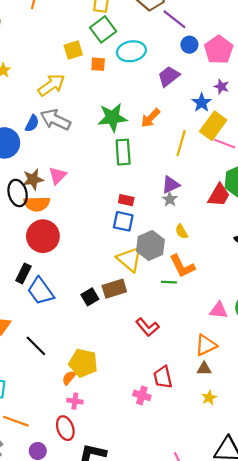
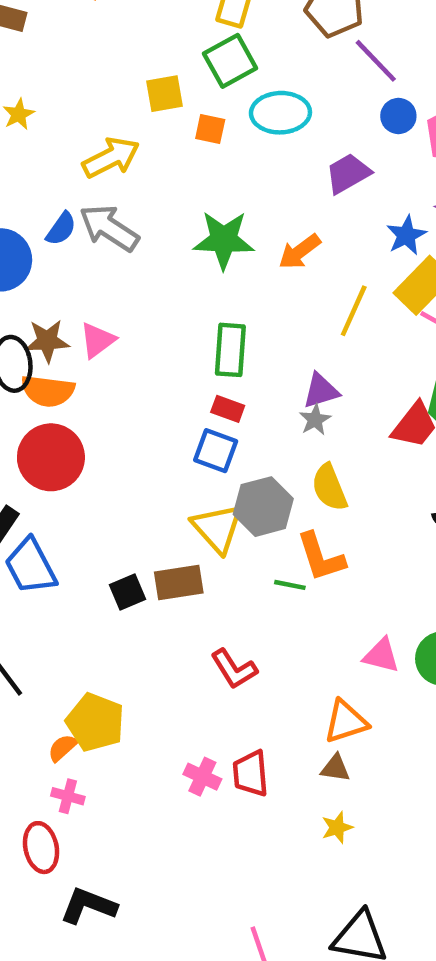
green rectangle: (123, 152) -> (230, 350), moved
yellow semicircle: (182, 232) -> (329, 487), size x1.5
pink cross: (142, 395) -> (202, 777), moved

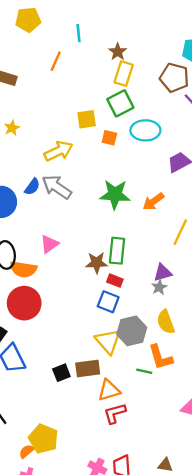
brown star: (47, 341) -> (97, 263), moved
red L-shape: (234, 669) -> (115, 413), turned 105
orange triangle: (346, 722) -> (109, 390), moved

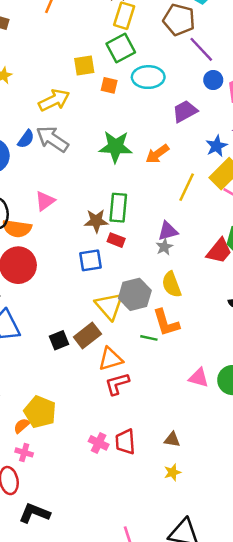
blue square: (108, 302) -> (91, 260), moved, turned -30
brown rectangle: (88, 368) -> (87, 335), turned -30

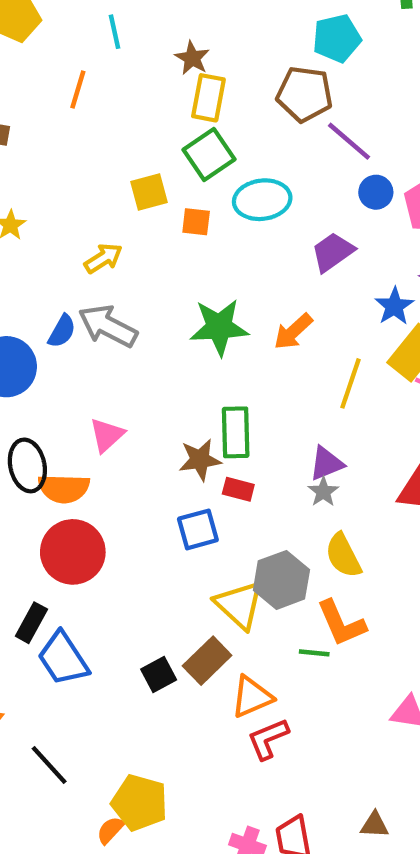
yellow arrow: (54, 100) -> (103, 258), size x0.7

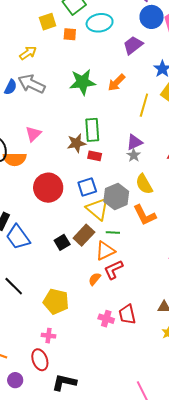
blue circle: (376, 192) -> (152, 17), size x1.5
blue square: (198, 529) -> (87, 187), moved
red circle: (73, 552) -> (48, 188), moved
green line: (314, 653) -> (113, 233), moved
orange semicircle: (110, 830) -> (95, 279), moved

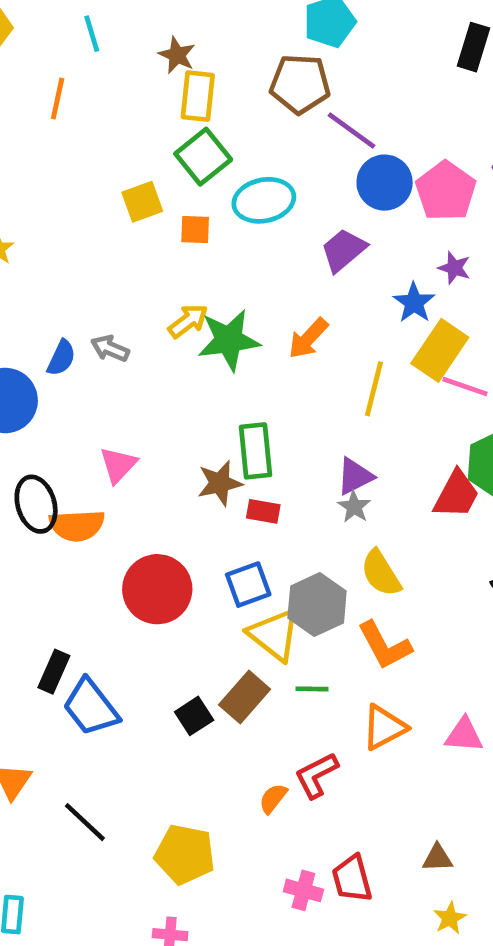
yellow arrow: (28, 53) -> (188, 321), moved
gray arrow: (32, 84) -> (110, 348), size x0.6
orange triangle: (105, 251) -> (384, 727), moved

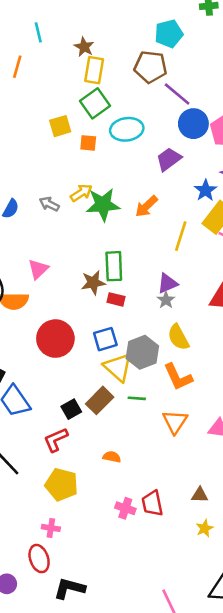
gray arrow: (110, 348) -> (49, 204), moved
orange triangle: (384, 727) -> (175, 422), turned -32
red L-shape: (316, 775) -> (56, 440), moved
orange semicircle: (273, 798) -> (112, 457), turned 60

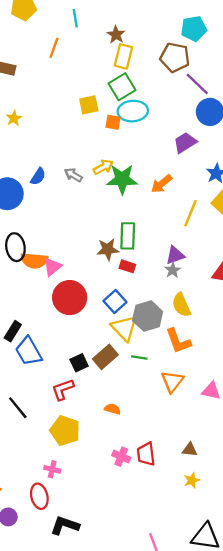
cyan ellipse: (127, 129) -> (133, 111), moved
pink triangle: (38, 269) -> (52, 267), moved
blue square: (105, 339) -> (115, 301), turned -30

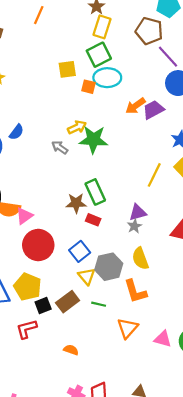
gray arrow: (73, 175) -> (60, 147), moved
orange arrow: (161, 184) -> (136, 106), moved
green rectangle: (128, 236) -> (95, 192), turned -30
yellow triangle: (124, 328) -> (87, 276), size x0.7
yellow pentagon: (65, 431) -> (28, 287), moved

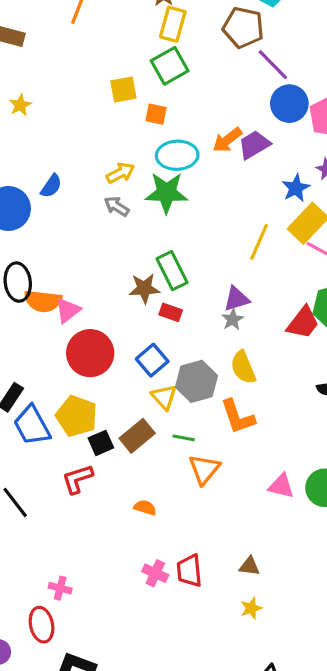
cyan ellipse: (107, 78) -> (177, 155), moved
yellow arrow: (77, 127) -> (120, 173), moved
orange triangle: (128, 328) -> (204, 469), moved

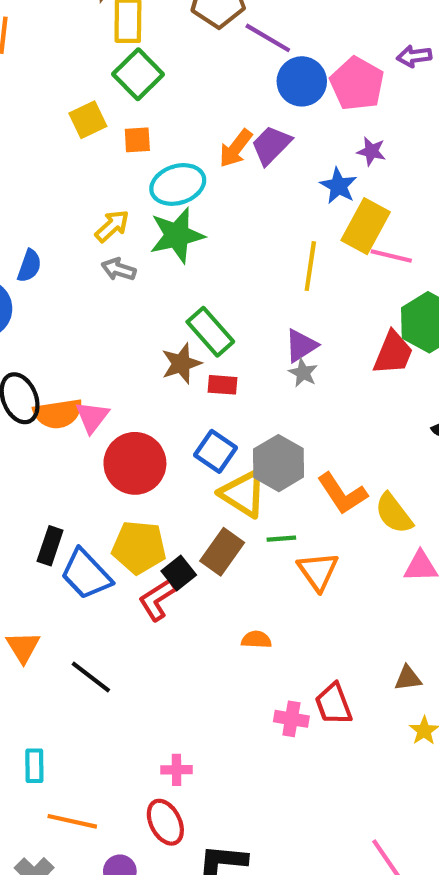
yellow semicircle: (243, 367) -> (394, 513), moved
yellow triangle: (164, 397) -> (243, 494), size x1.4
red L-shape: (77, 479) -> (157, 599), moved

